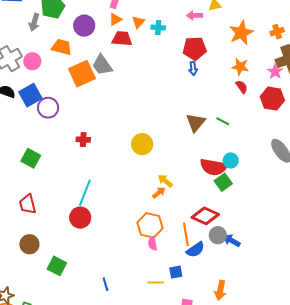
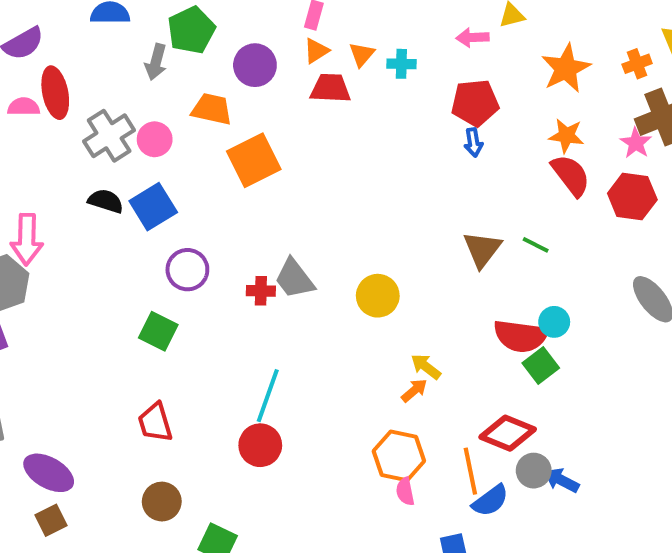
gray trapezoid: (102, 65) -> (294, 279), moved
red semicircle: (242, 87) -> (571, 175), size x1.6
purple circle: (48, 108) -> (187, 270), moved

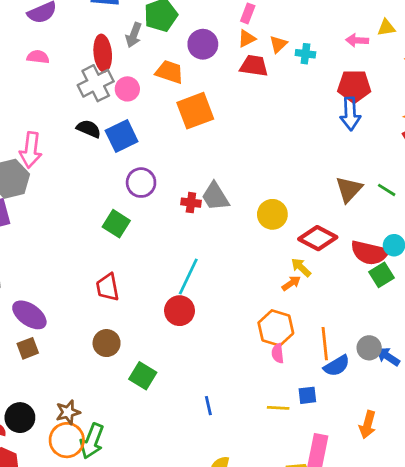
red ellipse: (55, 93) -> (103, 53), moved
blue arrow: (473, 142) -> (350, 114), size x1.6
red diamond: (508, 433) -> (318, 238), moved

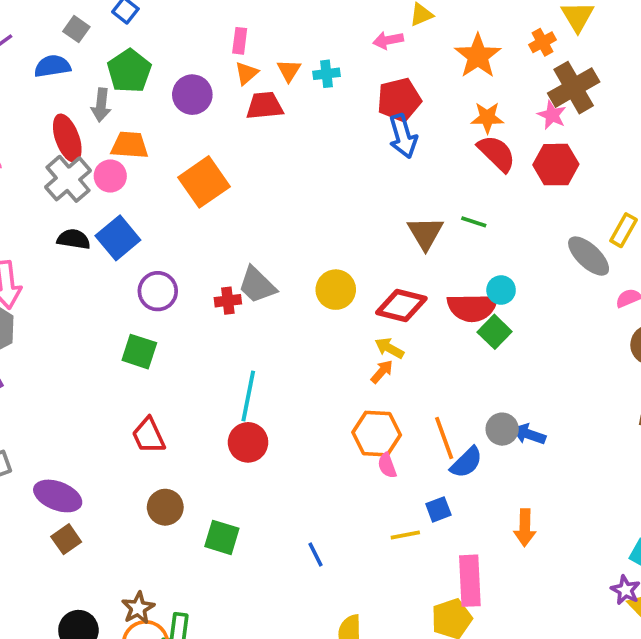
orange trapezoid: (169, 72) -> (130, 145), moved

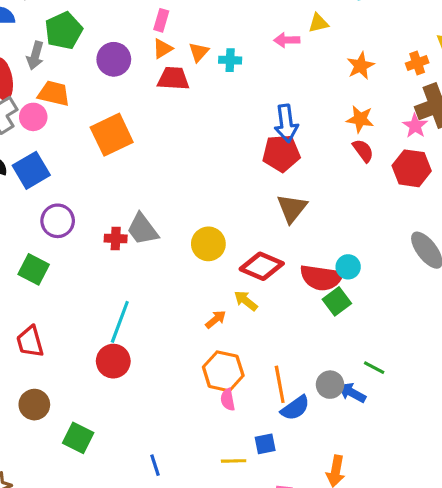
orange star: (478, 56) -> (361, 66), size x0.7
red pentagon: (399, 100) -> (281, 153), moved
red semicircle: (497, 153) -> (363, 151), size x0.7
green line: (474, 222) -> (374, 368), moved
orange arrow: (382, 372) -> (216, 319), moved

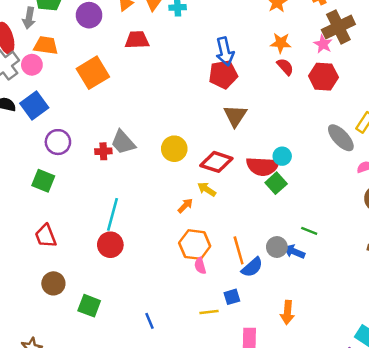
red trapezoid: (173, 79) -> (137, 40), moved

